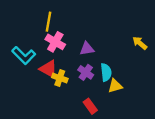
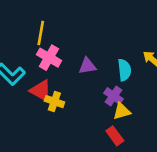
purple cross: (86, 72) -> (113, 96), moved
cyan semicircle: (106, 72) -> (124, 70), moved
red rectangle: (90, 106) -> (115, 136), moved

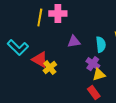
pink cross: (49, 58) -> (58, 14), moved, turned -30
yellow cross: (54, 102) -> (50, 68), turned 32

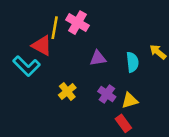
pink cross: (58, 14) -> (77, 23), turned 30
red triangle: (40, 60) -> (42, 46), moved
purple cross: (93, 64) -> (107, 94), moved

